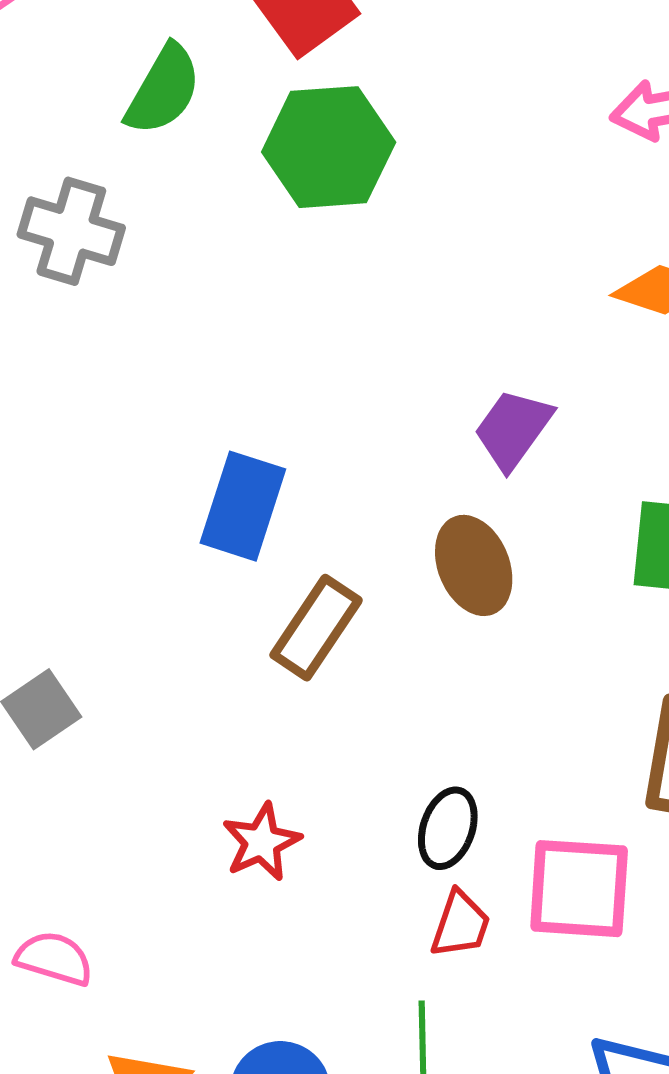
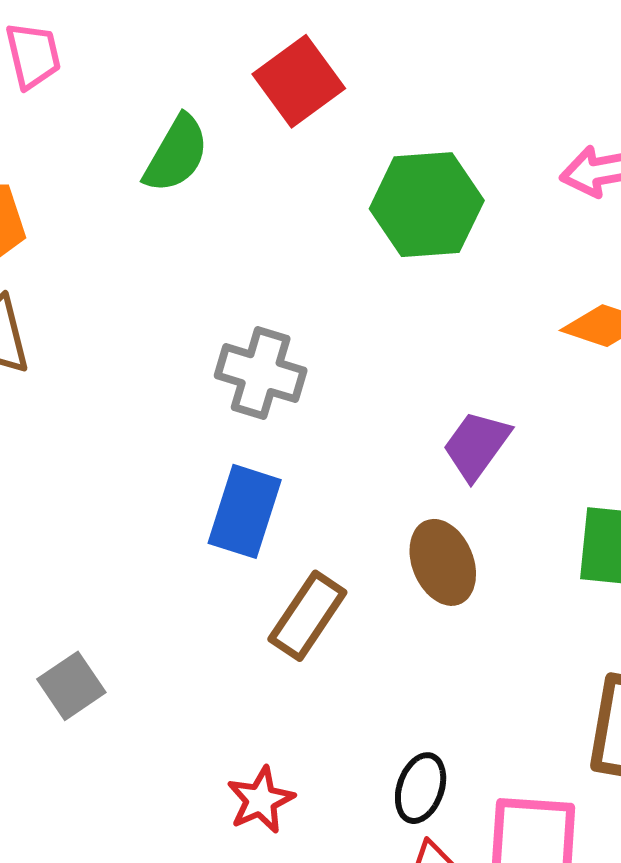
green hexagon: (329, 147) -> (427, 205), moved
gray cross: (71, 231) -> (261, 373), moved

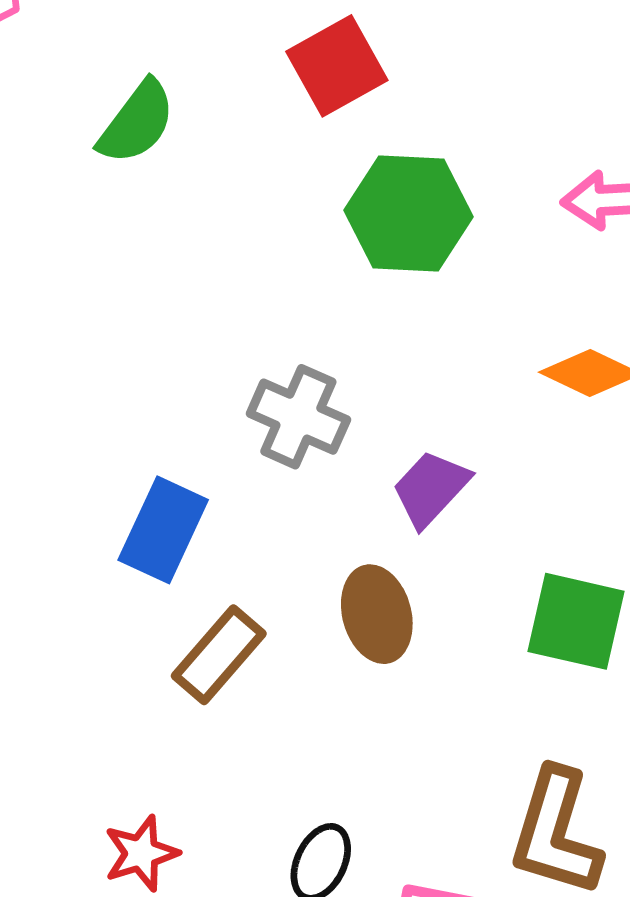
red square: (299, 81) -> (337, 66), moved
gray cross: (261, 373) -> (298, 417), moved

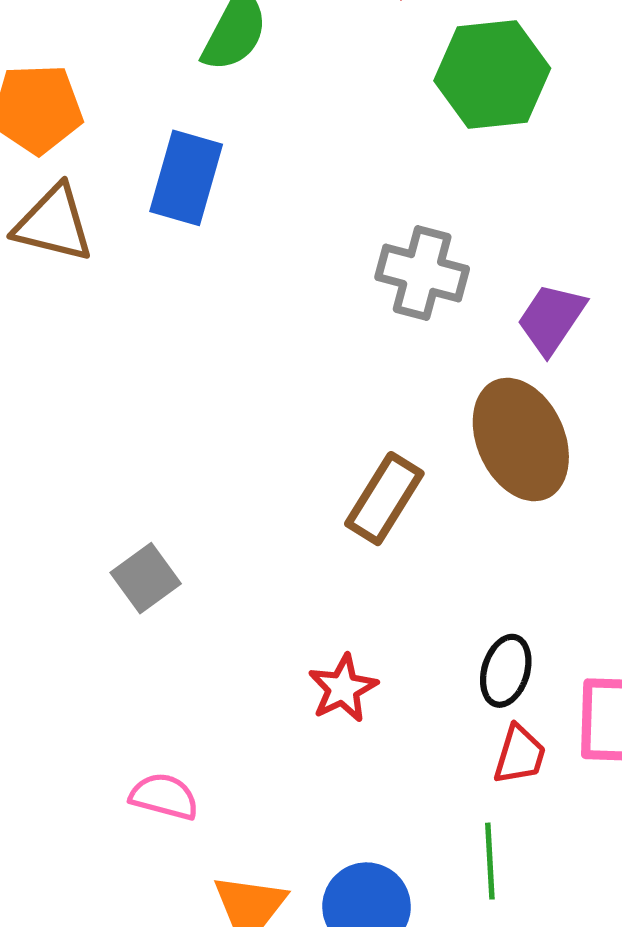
blue rectangle: (163, 530) -> (186, 178), moved
brown ellipse: (377, 614) -> (521, 439), size x1.4

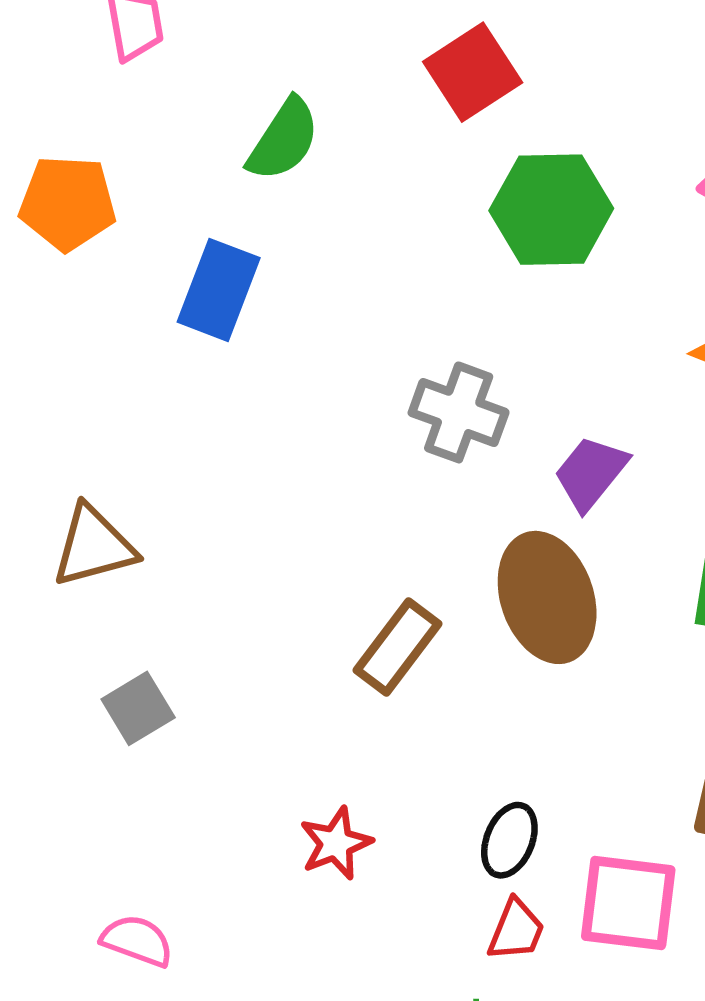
brown triangle: (54, 224) -> (94, 546), moved, turned -34

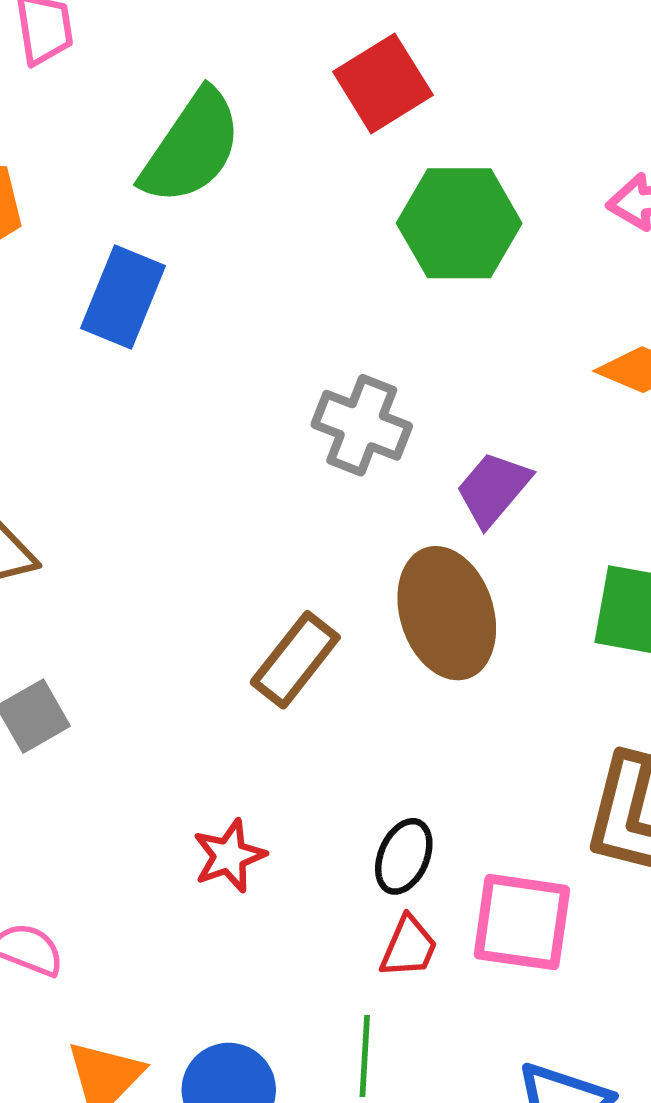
green semicircle: (284, 140) -> (192, 147), size x1.4

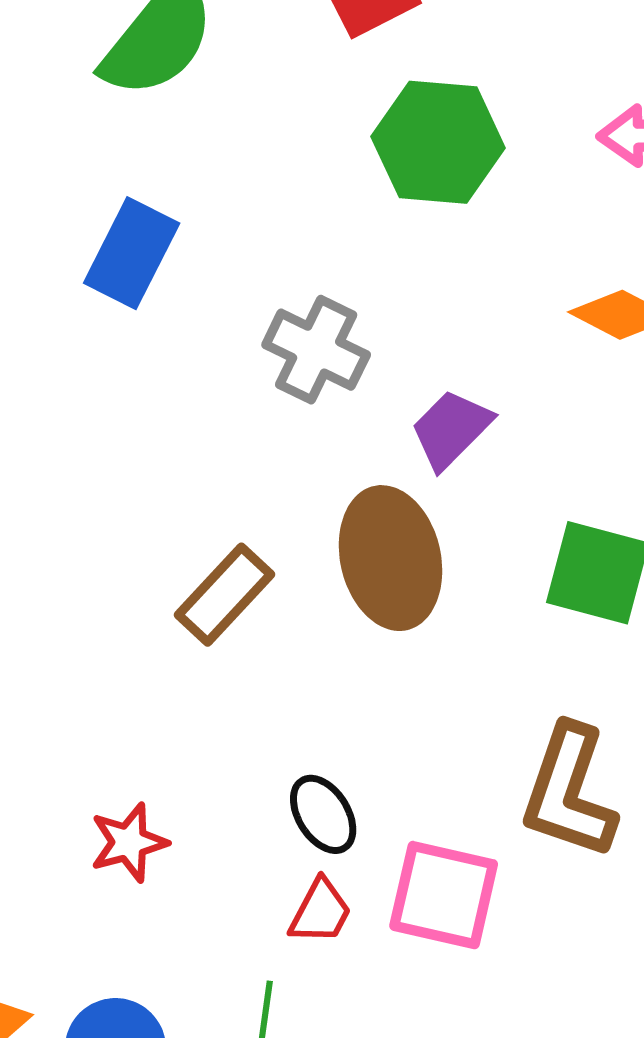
blue rectangle: (123, 297) -> (132, 253), moved
red star: (229, 856) -> (129, 842), moved
black ellipse: (404, 856) -> (323, 814), turned -60

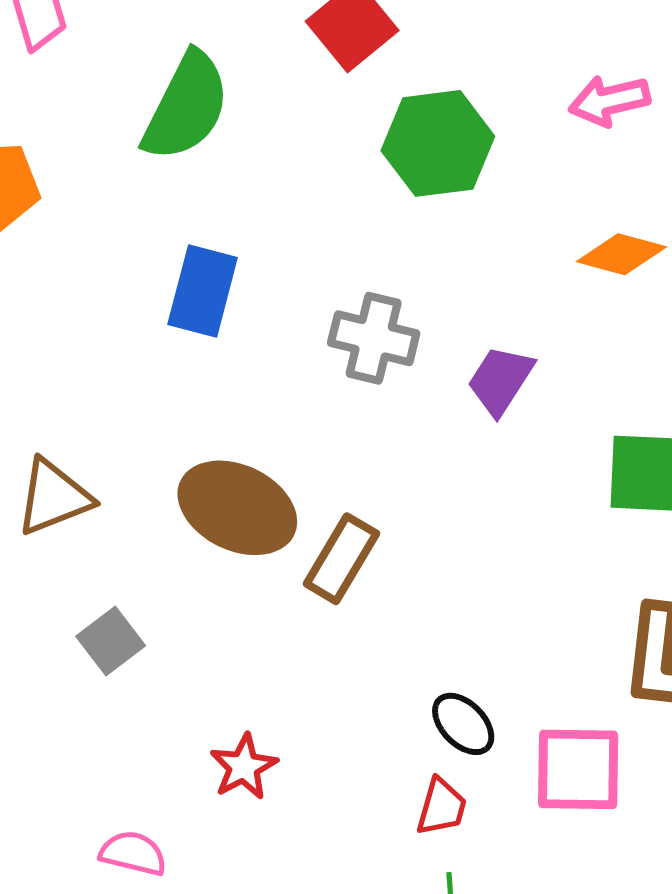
brown ellipse: (390, 558) -> (237, 508), moved, turned -39
red star: (129, 842) -> (244, 767), moved
red trapezoid: (320, 912) -> (441, 807), moved

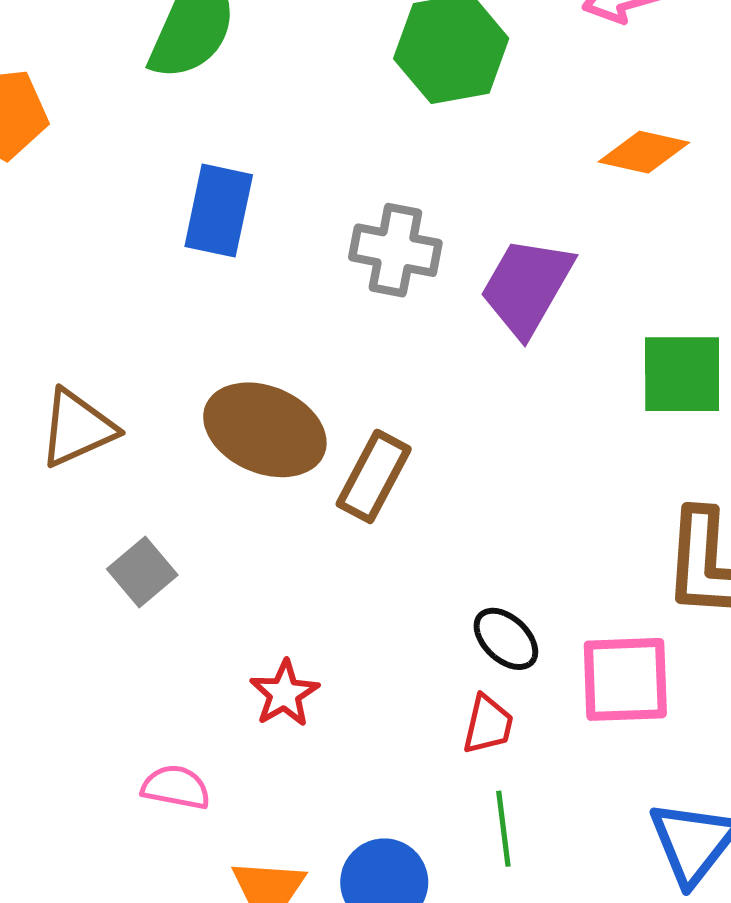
purple trapezoid: (500, 380) -> (527, 287), size x1.4

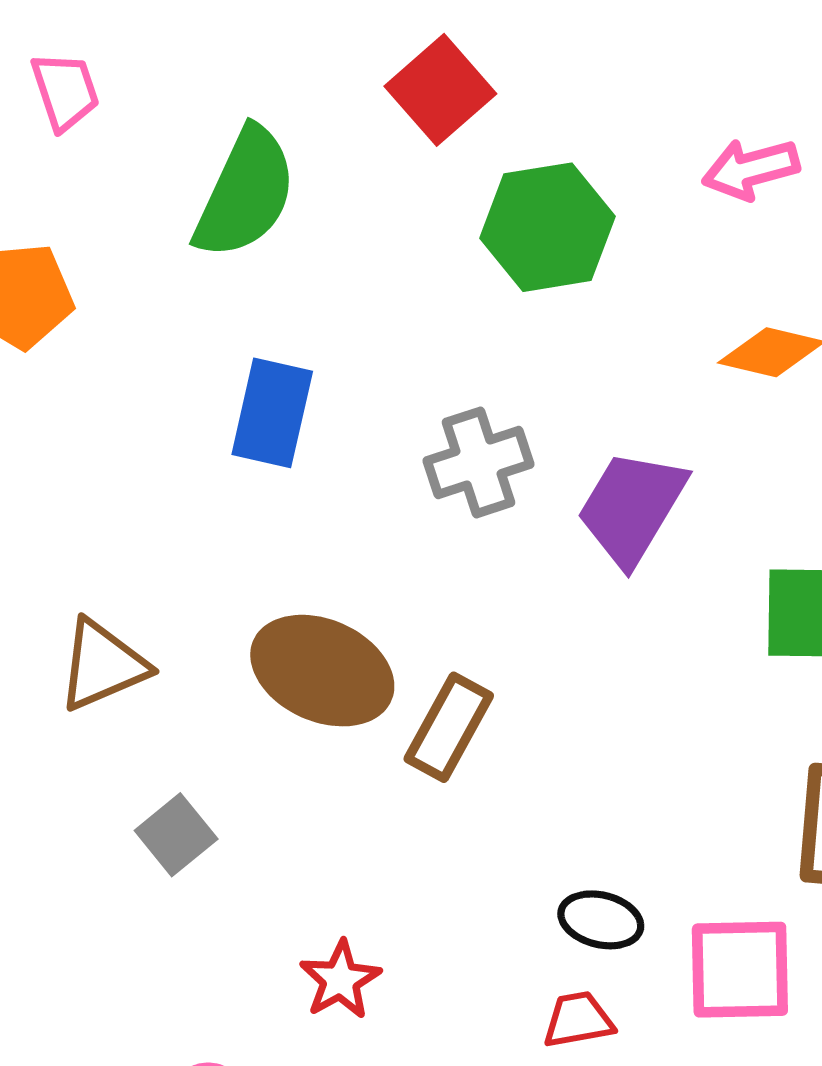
gray cross: (395, 250) -> (478, 462), turned -30
black ellipse: (506, 639) -> (601, 920), turned -30
red trapezoid: (488, 725) -> (578, 1020), turned -114

